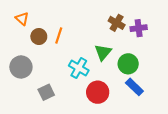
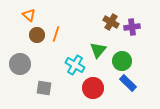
orange triangle: (22, 19) -> (29, 15), moved
gray square: (46, 92) -> (44, 88), turned 35

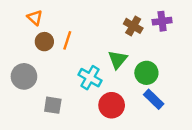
purple cross: (132, 27) -> (162, 21), moved

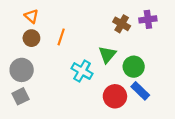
brown circle: (44, 42) -> (31, 38), moved
gray square: (53, 105) -> (20, 96), moved, turned -35
red circle: (112, 105) -> (115, 96), moved

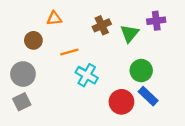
orange triangle: (31, 16) -> (54, 18), moved, turned -48
brown cross: (122, 24) -> (102, 25), moved, turned 35
orange line: (61, 37) -> (69, 52), moved, turned 56
green triangle: (107, 55) -> (130, 33), moved

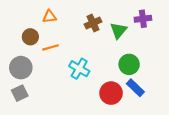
orange line: (69, 52) -> (51, 47), moved

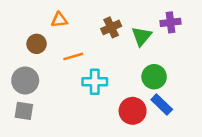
orange line: (51, 47) -> (73, 56), moved
cyan cross: (79, 69) -> (95, 82), turned -30
gray square: (20, 93) -> (24, 111), turned 35

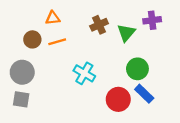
orange line: (73, 56) -> (57, 42), moved
cyan cross: (95, 82) -> (84, 73), turned 30

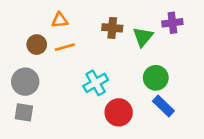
brown cross: (99, 25) -> (112, 28), turned 30
cyan cross: (84, 73) -> (96, 83), turned 30
red circle: (118, 99) -> (119, 112), moved

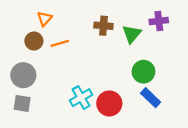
orange triangle: (60, 20) -> (45, 19), moved, turned -42
cyan cross: (96, 83) -> (81, 98), moved

